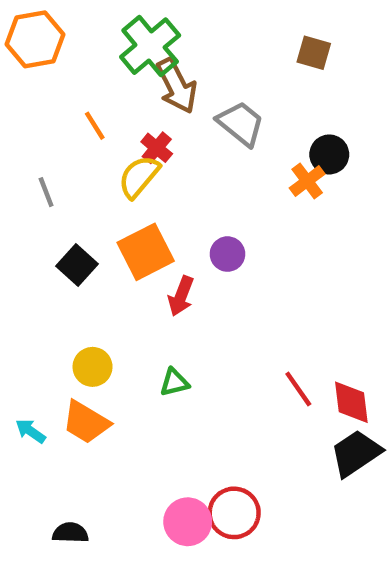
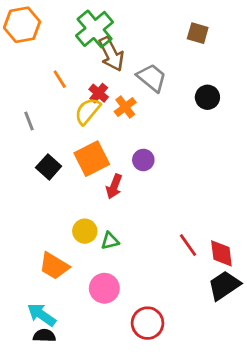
orange cross: (307, 181) -> (125, 107), moved
yellow circle: (93, 367) -> (85, 231), moved
cyan arrow: (31, 431) -> (42, 315), moved, size x1.5
pink circle: (188, 522) -> (104, 288), moved

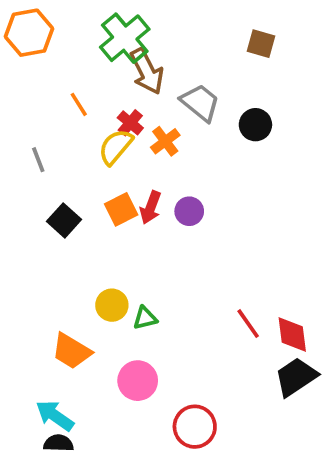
black circle: (207, 97) -> (255, 125), moved
orange square: (92, 159) -> (121, 209), size x0.7
red arrow: (114, 186) -> (151, 208), moved

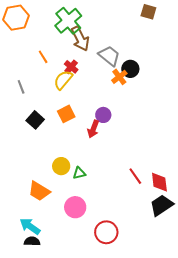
brown square: (261, 44) -> (148, 12), moved
black circle: (255, 125) -> (130, 69), moved
orange cross: (165, 141) -> (119, 77), moved
red arrow: (151, 208) -> (93, 129), moved

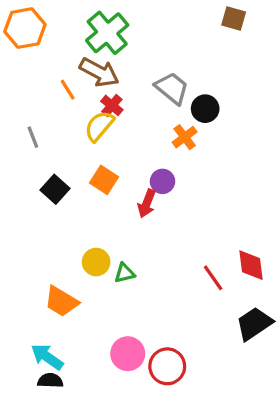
brown arrow: (80, 39) -> (99, 72), moved, turned -35
orange cross: (119, 77) -> (185, 137), moved
orange square: (66, 114) -> (104, 180), turned -30
red diamond: (159, 182) -> (251, 265), moved
pink circle: (75, 207) -> (128, 354), moved

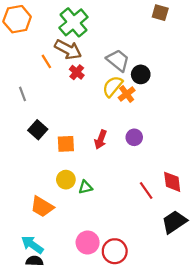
yellow semicircle: (99, 126) -> (113, 86), moved
orange square: (104, 180) -> (66, 144), moved, turned -36
purple circle: (162, 181) -> (134, 137), moved

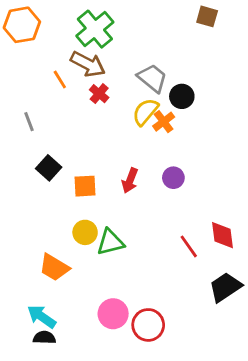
green triangle: (85, 187) -> (110, 242), size x1.5

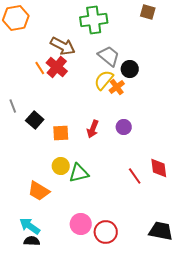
green cross: (95, 29) -> (94, 20), moved, turned 32
orange line: (60, 80) -> (40, 68), moved
red cross: (99, 94) -> (57, 67), moved, size x1.5
gray line: (29, 122) -> (13, 106), moved
black trapezoid: (225, 287) -> (161, 231), moved, turned 45

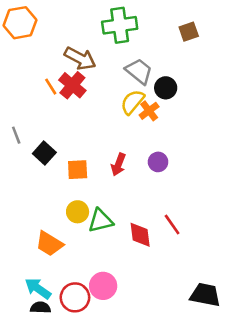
brown square: (148, 12) -> (189, 32), moved, turned -35
red diamond: (159, 168) -> (140, 235), moved
red circle: (106, 232) -> (75, 297), moved

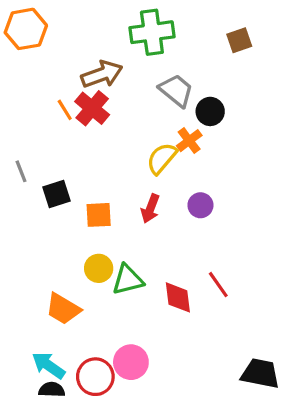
brown arrow: (80, 58) -> (102, 74), turned -48
yellow semicircle: (132, 102) -> (162, 158), moved
black square: (44, 153) -> (57, 194), turned 30

